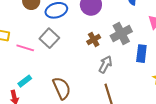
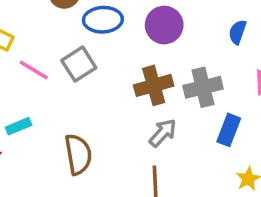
brown cross: (94, 40) -> (154, 85), size x1.5

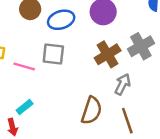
gray square: (79, 64) -> (53, 54), turned -35
brown semicircle: (78, 154) -> (92, 111), moved, turned 44

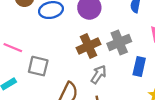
gray square: (53, 54) -> (38, 66), moved

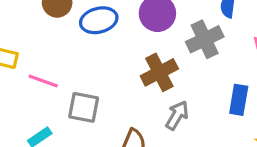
gray cross: (119, 42) -> (205, 39), moved

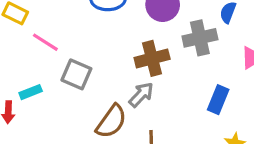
gray arrow: (177, 115) -> (141, 95), moved

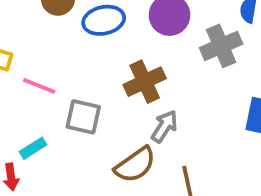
brown cross: (152, 58) -> (145, 82), moved
brown semicircle: (111, 121) -> (135, 165), turned 30

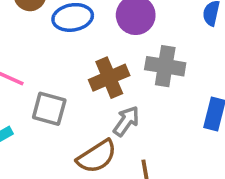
gray cross: (221, 46) -> (165, 66), moved, turned 30

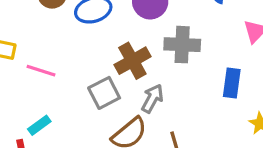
gray square: (49, 109) -> (104, 93), moved, turned -36

